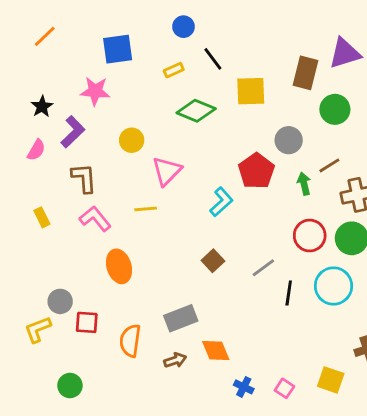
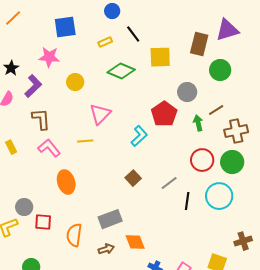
yellow circle: (132, 140) -> (75, 82), moved

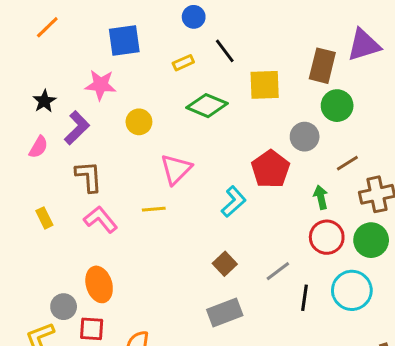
green circle: (220, 70) -> (337, 106), moved
green arrow: (198, 123) -> (321, 197), moved
orange ellipse: (66, 182) -> (99, 284), moved
gray rectangle: (110, 219) -> (225, 313), moved

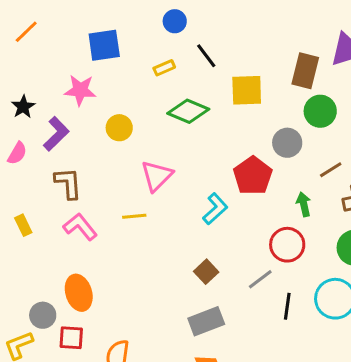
red circle: (327, 237) -> (287, 245), moved

